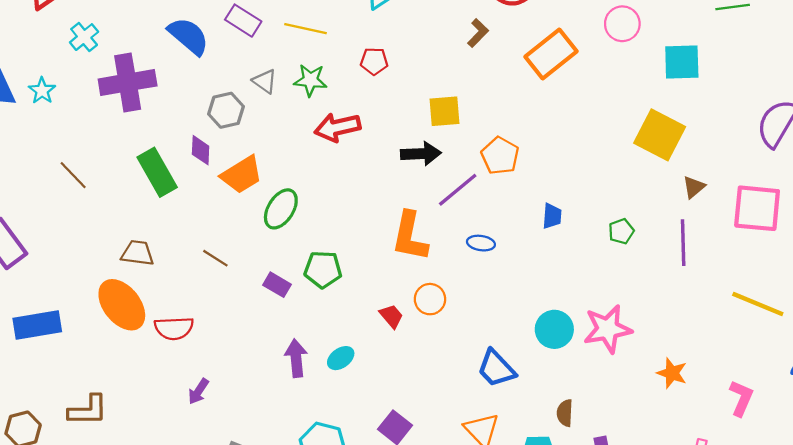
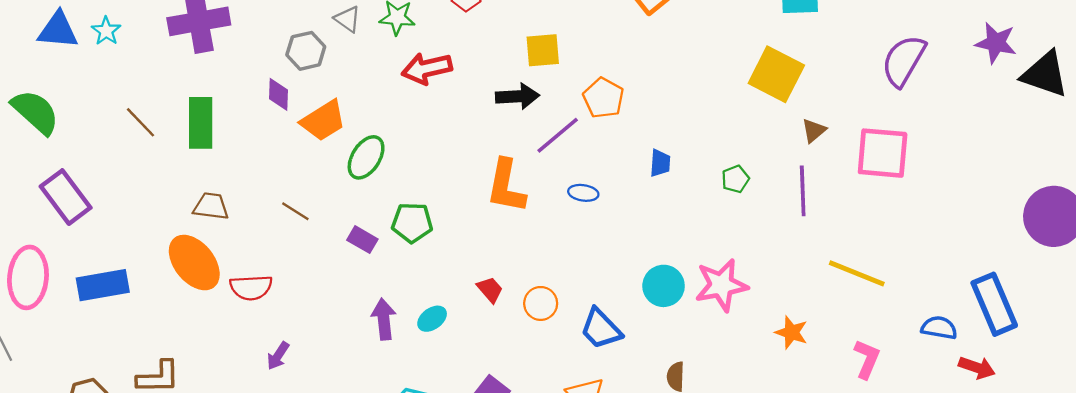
green rectangle: (157, 172) -> (201, 123), moved, turned 30
orange circle: (430, 299) -> (541, 303), moved
yellow line: (758, 304) -> (857, 273), moved
red trapezoid: (391, 316) -> (490, 290), moved

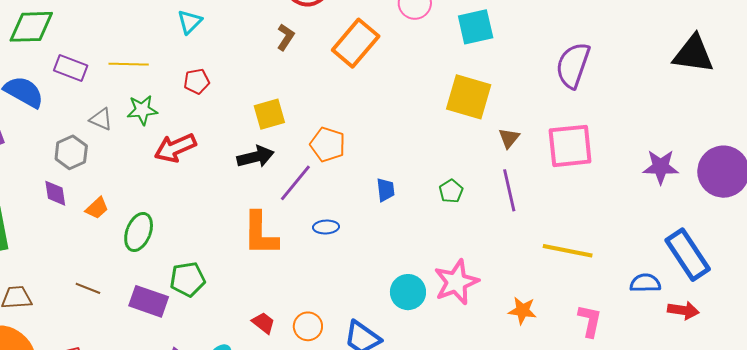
purple star: (996, 43) -> (661, 167), moved
orange trapezoid: (323, 121) -> (97, 208), size x0.6
purple rectangle: (362, 240) -> (149, 301), size x1.5

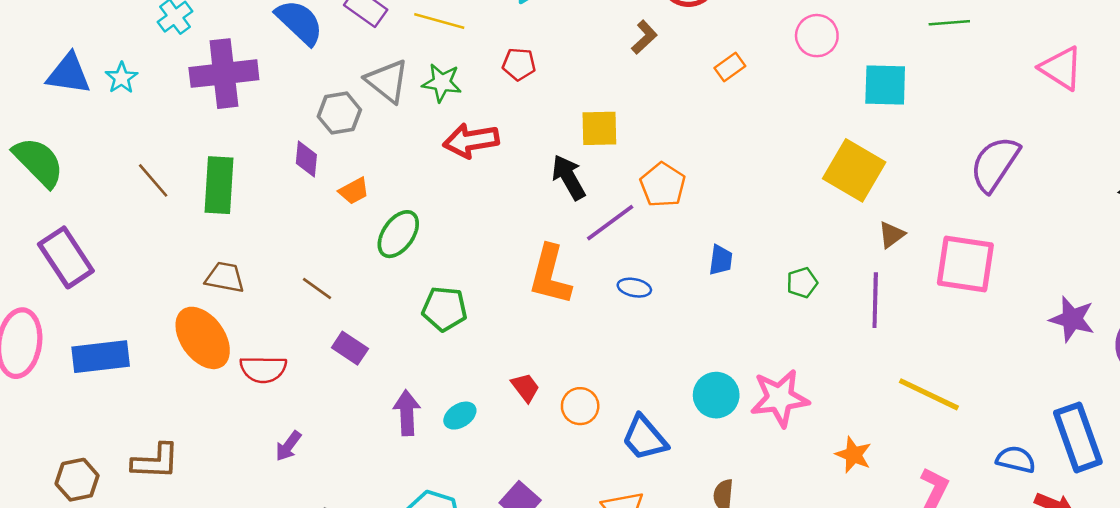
orange rectangle: (356, 43) -> (730, 67), size x0.5
gray triangle: (101, 119) -> (387, 81), size x1.5
black arrow: (256, 157) -> (569, 177), turned -120
purple rectangle: (149, 301) -> (350, 348), moved, size x0.7

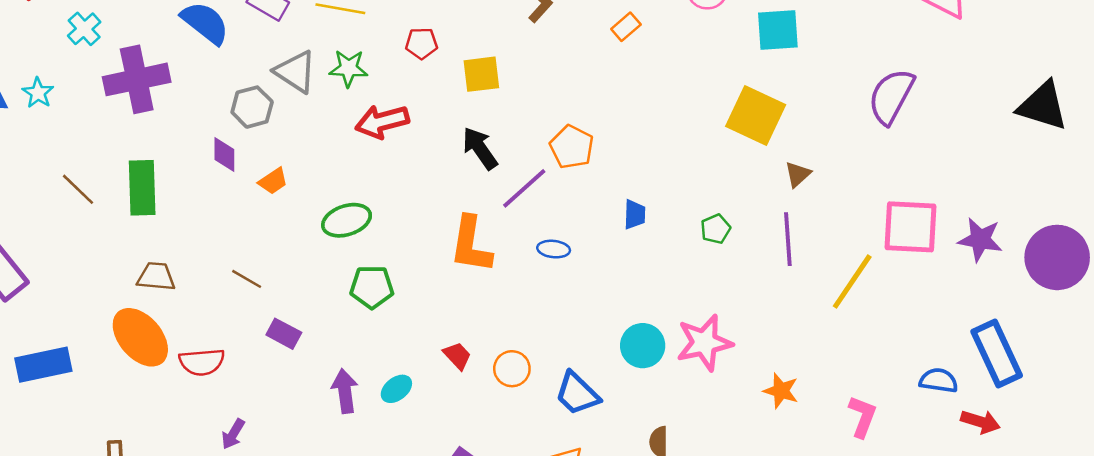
yellow square: (599, 128) -> (481, 74), moved
green ellipse: (398, 234) -> (347, 220), moved, turned 42
pink square: (965, 264) -> (910, 227), moved
yellow line: (929, 394) -> (852, 282), moved, turned -76

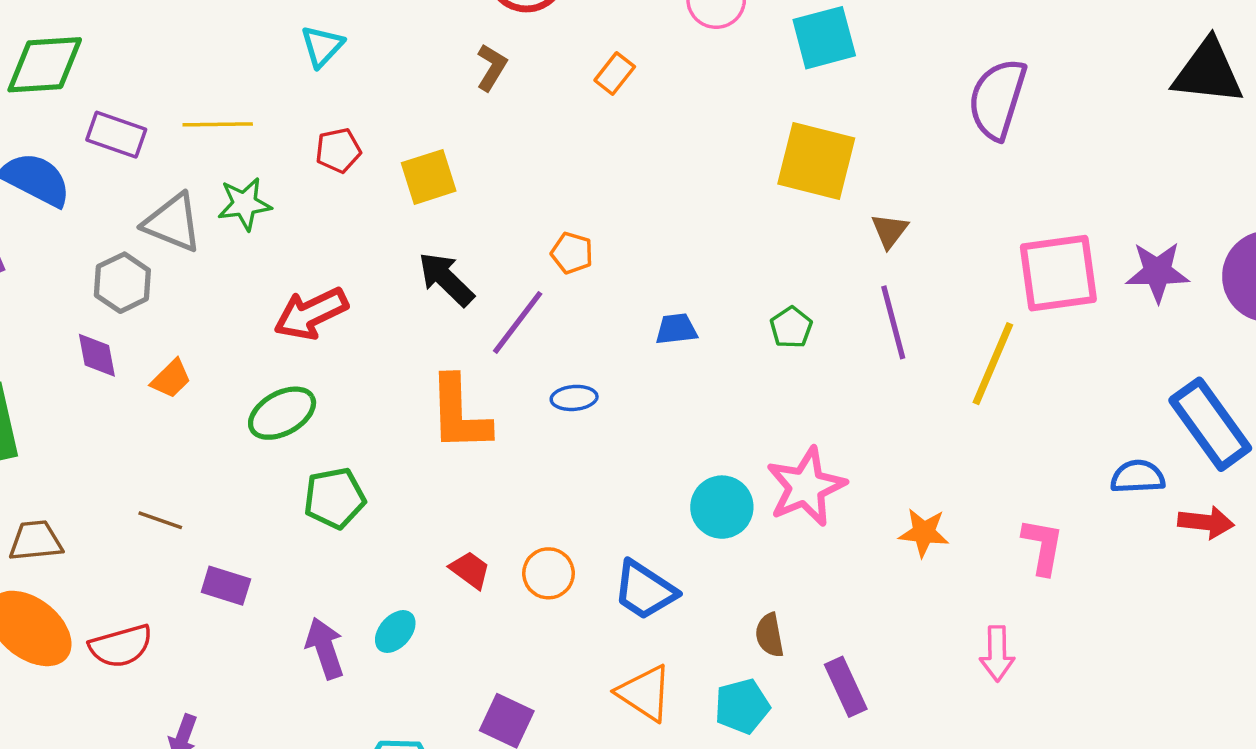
red arrow: (382, 122) -> (311, 314), moved
orange pentagon: (572, 147) -> (572, 253), size x0.7
blue trapezoid: (635, 214) -> (676, 329), turned -88

